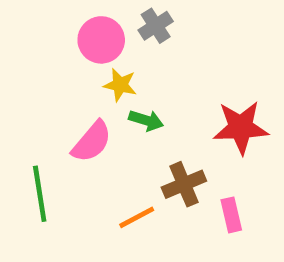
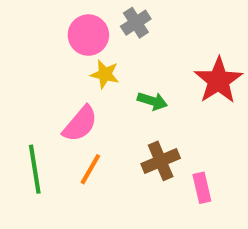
green arrow: (146, 120) -> (152, 101), moved
red star: (241, 127) -> (218, 80), moved, turned -30
orange line: (137, 217) -> (90, 169), moved, turned -32

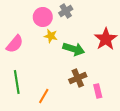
green arrow: (152, 101) -> (74, 49), size x1.5
pink semicircle: (80, 124) -> (15, 44), moved
orange line: (90, 169) -> (44, 96), moved

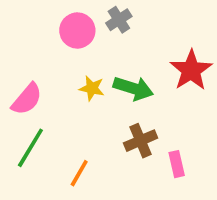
yellow star: (51, 36) -> (92, 88), moved
pink semicircle: (15, 44) -> (27, 99), moved
green line: (17, 82) -> (30, 148), turned 40

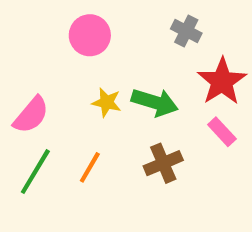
gray cross: (119, 20) -> (186, 31), moved, turned -30
pink rectangle: (177, 164) -> (222, 132), moved, turned -30
orange line: (79, 173) -> (90, 167), moved

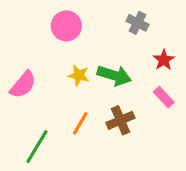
red star: (222, 81) -> (164, 60), size x0.6
orange line: (90, 167) -> (80, 123), moved
green line: (35, 172) -> (37, 147), moved

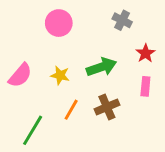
yellow star: (79, 75) -> (60, 75), moved
green arrow: (114, 75) -> (101, 67), turned -36
pink rectangle: (164, 97) -> (145, 86), turned 48

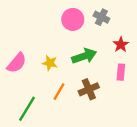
pink circle: (59, 23) -> (73, 19), moved

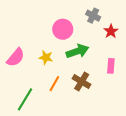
pink circle: (73, 19) -> (63, 29), moved
red star: (121, 45) -> (111, 31), moved
brown cross: (89, 89) -> (82, 82), turned -36

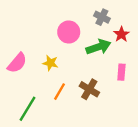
green arrow: (77, 51) -> (98, 47), moved

